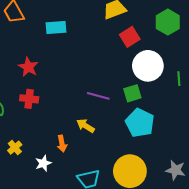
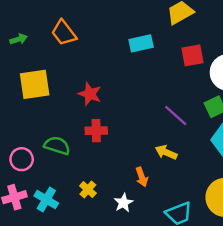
cyan rectangle: (56, 28) -> (141, 43), moved
red square: (130, 37) -> (193, 55), moved, turned 30
purple line: (98, 96) -> (176, 116), turned 35

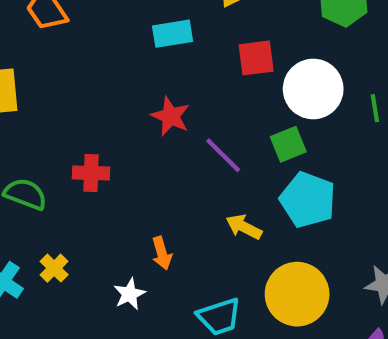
red star: (90, 94) -> (170, 116), moved
yellow arrow: (166, 152) -> (244, 227), moved
yellow cross: (88, 189) -> (54, 268), moved

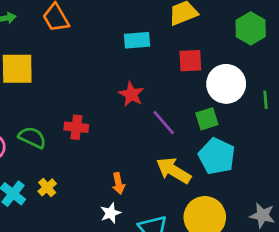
yellow arrow: (244, 227) -> (173, 171), size x1.5
white star: (130, 294) -> (111, 213), moved

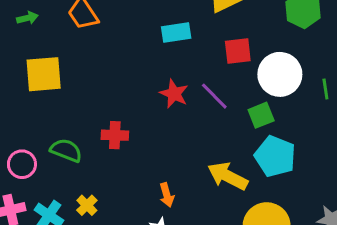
purple line: (164, 123) -> (214, 96), moved

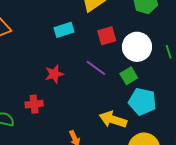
red star: (174, 94) -> (54, 74), moved, turned -30

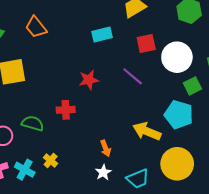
green square: (129, 76) -> (192, 86), moved

